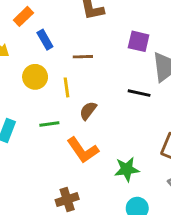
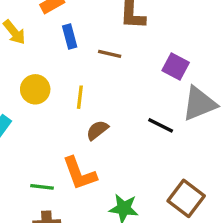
brown line: (83, 57) -> (110, 54), moved
yellow circle: (35, 77) -> (35, 89), moved
green line: (49, 124) -> (42, 187), moved

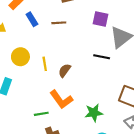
yellow line: (80, 97) -> (45, 64), moved

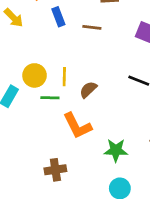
yellow circle: (20, 57) -> (35, 75), moved
green line: (41, 114) -> (50, 98), moved

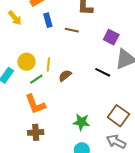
green line: (50, 98) -> (36, 79), turned -40
orange L-shape: (77, 126) -> (35, 104), moved

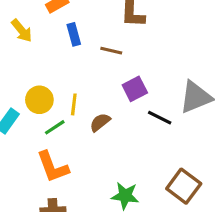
purple square: (111, 37) -> (135, 89), moved, turned 35

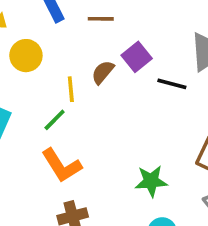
yellow circle: (39, 100) -> (26, 56), moved
brown semicircle: (100, 122) -> (103, 72), moved

